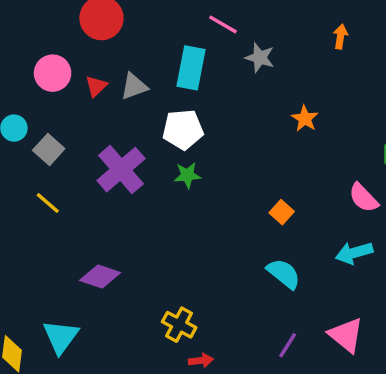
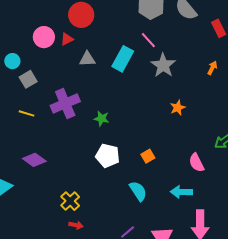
gray star: (260, 58) -> (163, 65), size x1.4
red triangle: (96, 86) -> (67, 39), moved
white pentagon: (183, 130) -> (108, 156), moved
yellow line: (48, 203) -> (27, 113), moved, turned -42

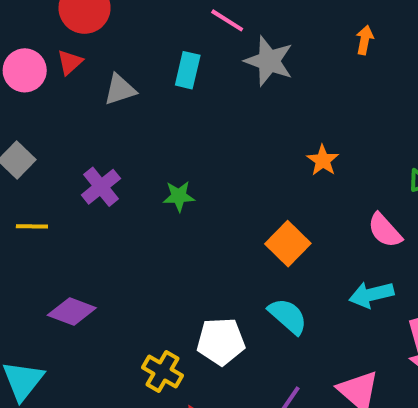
cyan rectangle: (123, 59) -> (188, 70), size x0.7
purple cross: (65, 104) -> (101, 187), size x0.7
orange star: (178, 108) -> (323, 160), moved
white pentagon: (108, 156) -> (221, 341), moved
orange square: (148, 156) -> (288, 244), size x1.5

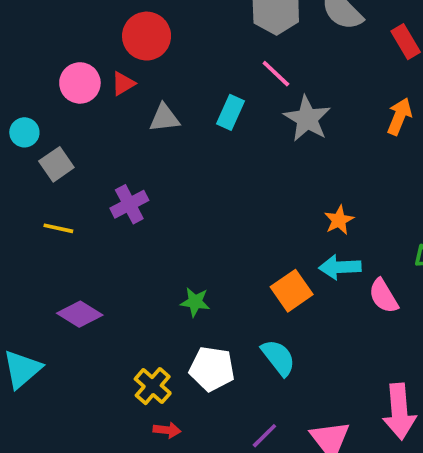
orange arrow: (365, 40) -> (399, 116), size x1.4
green star: (179, 196) -> (195, 302), moved
cyan arrow: (371, 295) -> (340, 267), moved

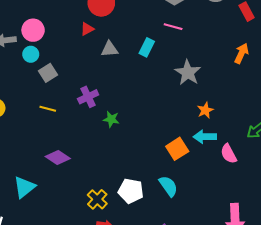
pink line: (276, 74) -> (173, 27), turned -30
pink circle: (80, 83) -> (33, 30), moved
gray star: (307, 119) -> (188, 73), moved
green star: (195, 302) -> (111, 119), moved

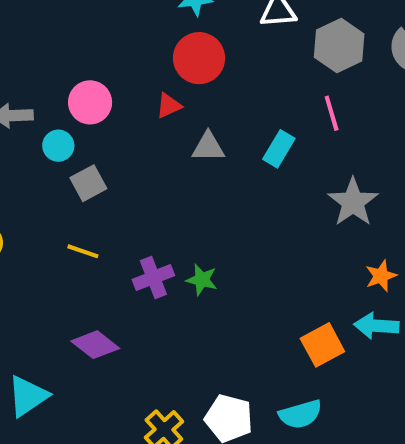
pink line: (173, 27) -> (332, 113), turned 54
pink circle: (33, 30) -> (90, 102), moved
purple cross: (88, 97) -> (153, 278), moved
cyan semicircle: (168, 186) -> (300, 414), turned 105

